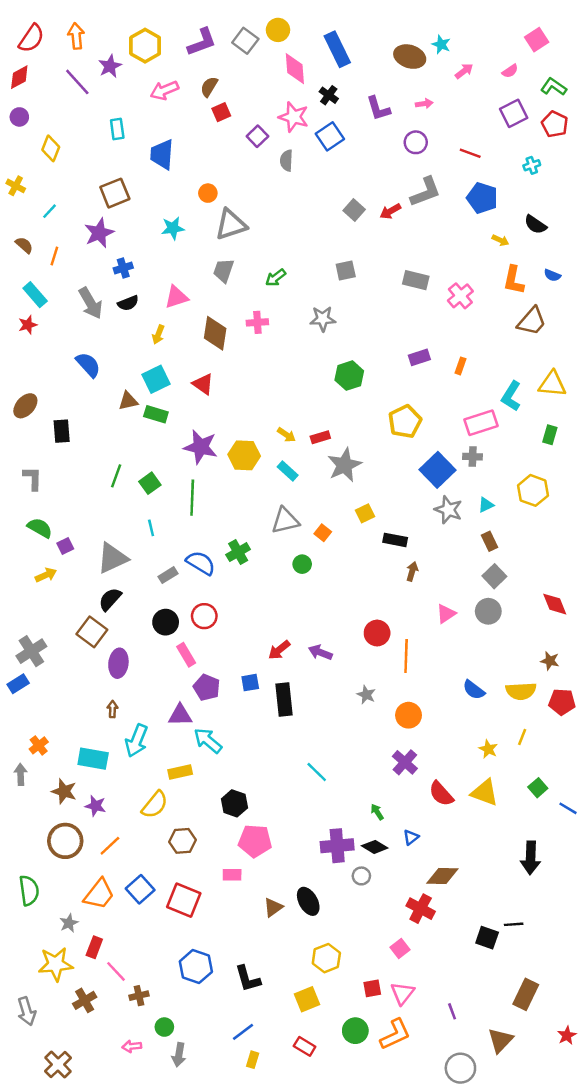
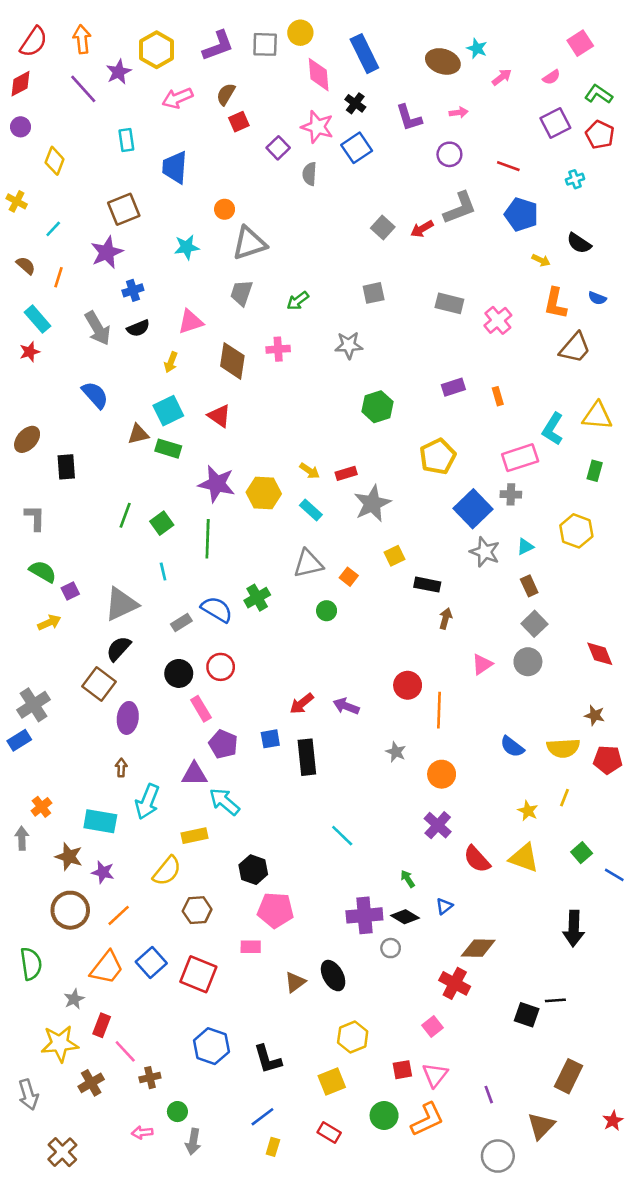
gray square: (245, 41) -> (265, 44), turned -35
orange rectangle: (460, 366) -> (498, 396), turned -35

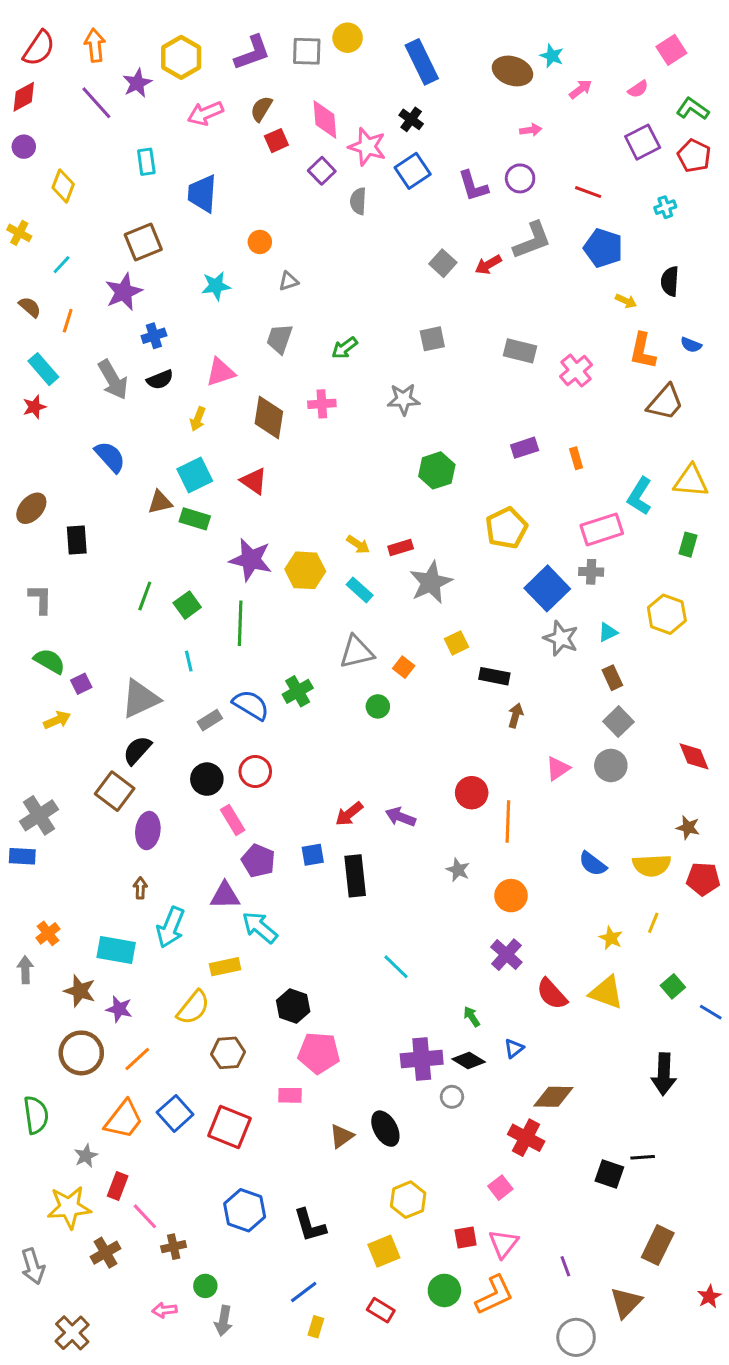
pink diamond: (319, 75) -> (325, 119), moved
purple L-shape: (409, 118) -> (473, 186), moved
gray triangle: (249, 243) -> (289, 281), size x0.5
black semicircle: (579, 243) -> (670, 281), turned 60
blue rectangle: (19, 740) -> (22, 856), turned 35

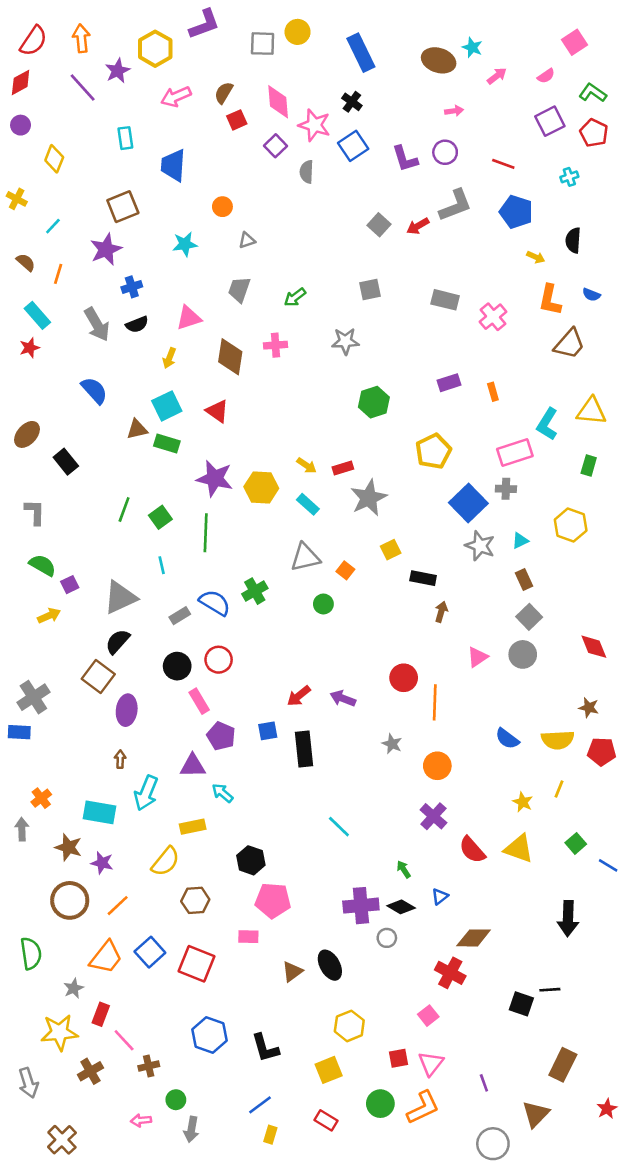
purple L-shape: (252, 53) -> (204, 24), moved
black rectangle: (77, 540) -> (66, 462), turned -35
cyan arrow: (260, 927) -> (222, 793), size x0.7

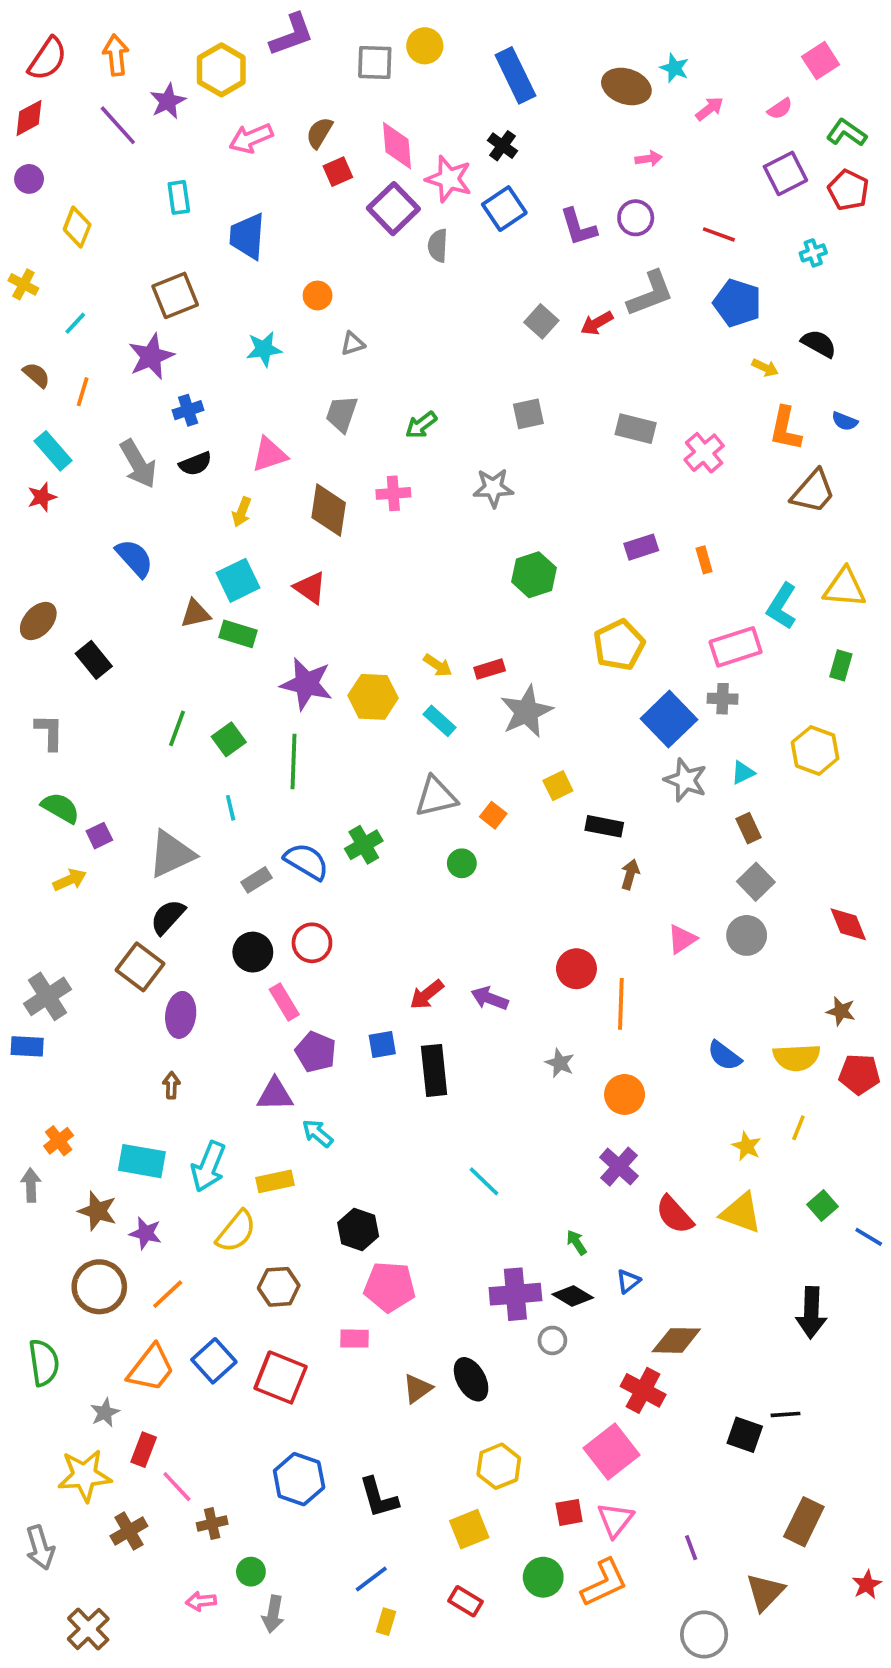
purple square: (276, 146) -> (393, 209), size x1.5
black semicircle: (573, 240) -> (819, 344), turned 115
cyan arrow: (146, 793) -> (208, 1167), moved
pink square: (428, 1016) -> (612, 1451), size x1.8

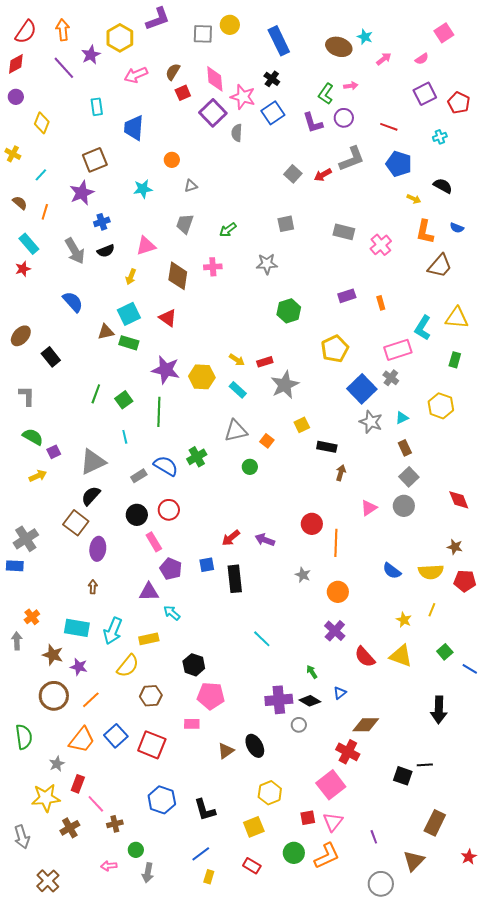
green L-shape: (846, 133) -> (326, 94), moved, turned -90
gray cross: (723, 699) -> (391, 378), turned 35

